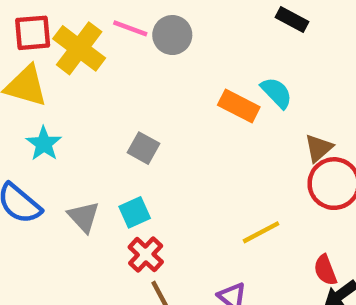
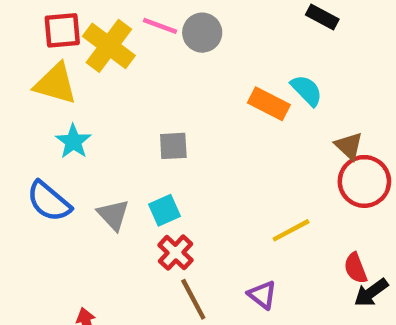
gray square: (143, 148) -> (173, 146), turned -32
brown triangle: (319, 148) -> (349, 146), turned -36

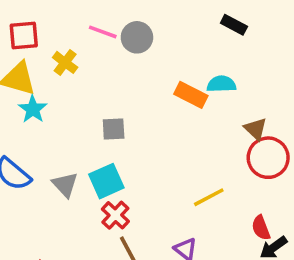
yellow cross: (109, 46) -> (65, 62), moved, size x0.6
cyan semicircle: (307, 90) -> (221, 84), turned -48
cyan star: (73, 141) -> (33, 109), moved
cyan square: (164, 210) -> (106, 181), size x1.4

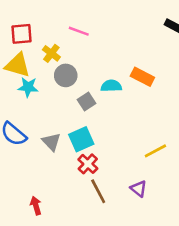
gray circle: (137, 37) -> (66, 75), moved
cyan semicircle: (221, 84) -> (111, 86), moved
cyan star: (33, 109) -> (28, 87), turned -30
gray square: (114, 129) -> (87, 101), turned -30

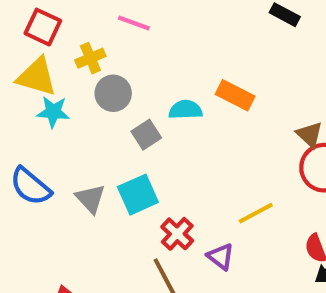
red square: (21, 34) -> (43, 27), turned 30
yellow cross: (51, 53) -> (90, 58), turned 30
red cross: (88, 164) -> (177, 234), moved
purple triangle: (139, 189) -> (221, 257), moved

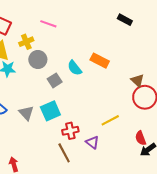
cyan semicircle: (186, 110) -> (75, 68), turned -126
red cross: (177, 234) -> (70, 131), turned 35

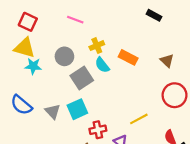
yellow cross: (26, 42) -> (97, 46), moved
gray square: (55, 80) -> (82, 78), size x1.5
brown triangle: (137, 80) -> (167, 61), moved

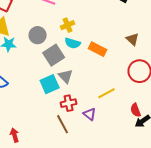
orange rectangle: (128, 57) -> (98, 49), moved
cyan semicircle: (102, 65) -> (73, 43), turned -35
gray triangle: (53, 111) -> (66, 76), moved

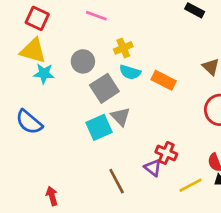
yellow line: (107, 93) -> (191, 185), moved
red cross: (69, 103) -> (166, 153), moved, turned 35

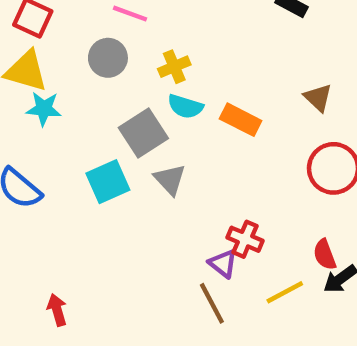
gray circle: (83, 61) -> (108, 58), moved
cyan square: (99, 127) -> (108, 182), moved
brown line: (117, 181) -> (212, 303), moved

